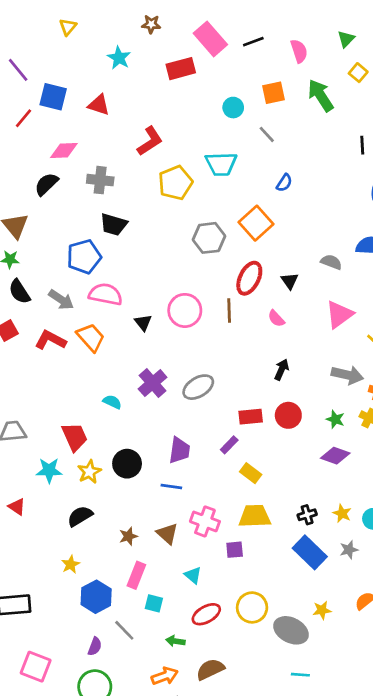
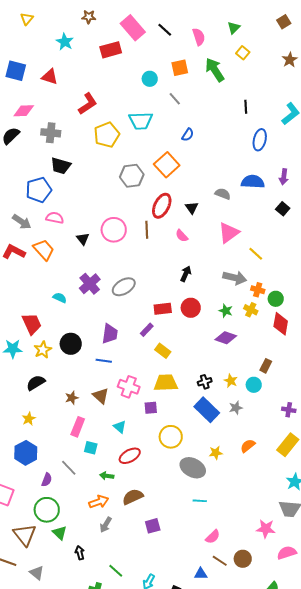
black line: (253, 42) -> (165, 30), turned 63
pink semicircle: (106, 294) -> (55, 218), size x0.7
blue hexagon: (96, 597) -> (26, 453), moved
yellow circle: (252, 607) -> (171, 437), moved

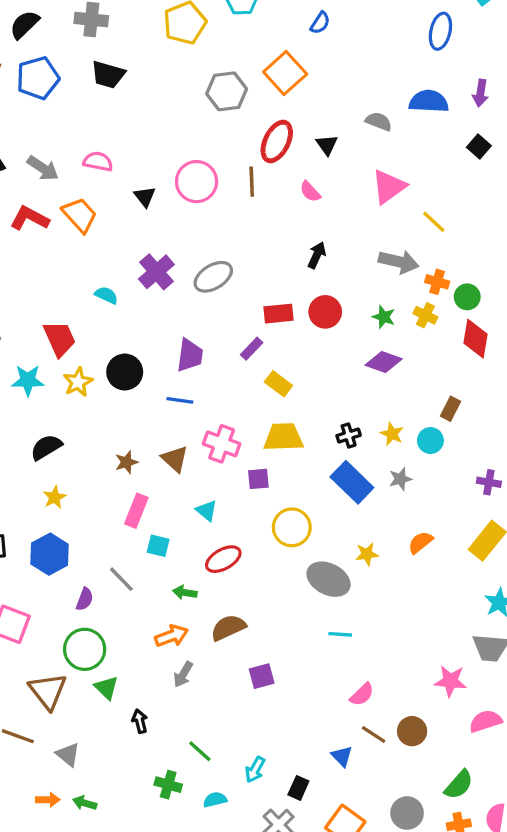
blue pentagon: (39, 190) -> (38, 78), moved
black semicircle: (36, 383) -> (46, 447), moved
blue triangle: (201, 574) -> (342, 756), turned 48

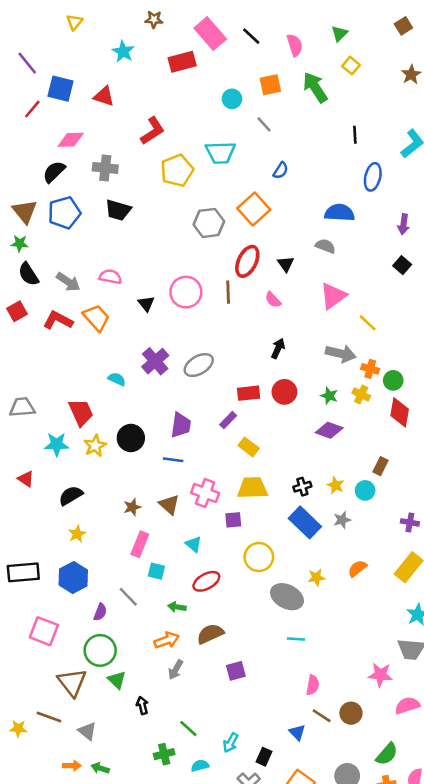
blue semicircle: (429, 101) -> (339, 213), moved
pink semicircle: (362, 694) -> (313, 685), turned -36
green cross: (168, 785) -> (164, 754), turned -30

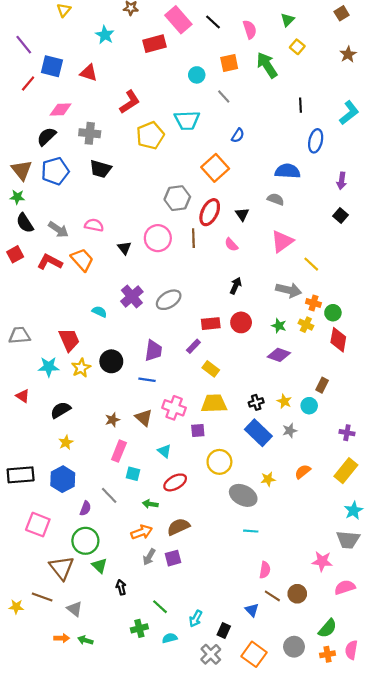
gray hexagon: (209, 223) -> (177, 198), moved
purple square: (236, 671) -> (173, 558), moved

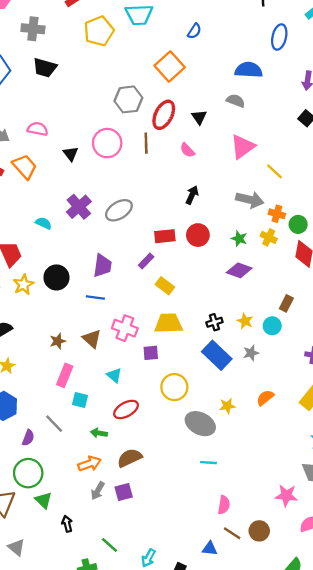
blue triangle: (252, 610) -> (210, 549), turned -40

